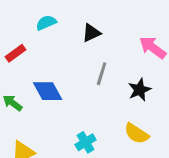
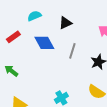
blue diamond: (48, 91) -> (44, 43), moved

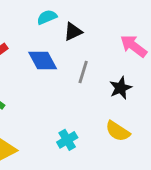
cyan semicircle: (34, 16) -> (47, 17), moved

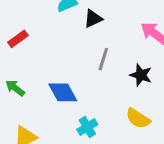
blue diamond: (43, 60) -> (63, 92), moved
black star: (121, 88) -> (141, 75), turned -30

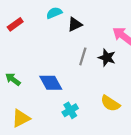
red rectangle: (18, 39) -> (15, 24), moved
black star: (141, 75) -> (107, 58), moved

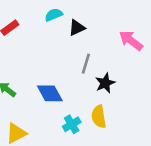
black star: (107, 58) -> (105, 83), moved, turned 30
yellow semicircle: (110, 103) -> (99, 117), moved, turned 48

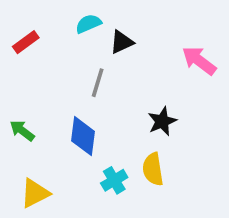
gray line: (86, 64) -> (98, 83), moved
blue diamond: (50, 93) -> (83, 136), turned 36

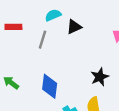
red rectangle: (26, 42) -> (13, 27), turned 35
gray line: (98, 83) -> (43, 40), moved

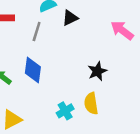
blue diamond: (50, 86) -> (33, 70), moved

